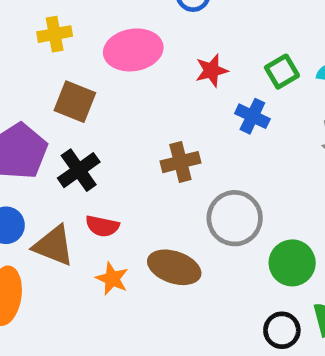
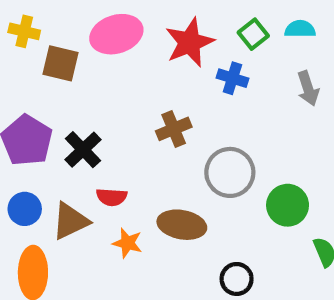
yellow cross: (55, 34) -> (24, 31), moved, turned 32
red star: (212, 70) -> (190, 42), size x1.6
brown square: (75, 102) -> (60, 63), moved
brown triangle: (54, 246) -> (70, 221), turned -39
black circle: (282, 330) -> (237, 279), moved

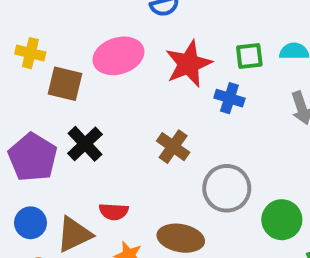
green square: (253, 34) -> (249, 56), turned 32
brown cross: (174, 129) -> (173, 147), turned -32
black cross: (83, 150) -> (85, 144), moved

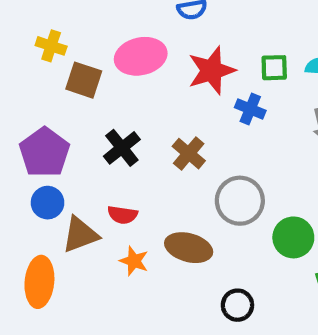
black cross: (85, 144) -> (122, 148), moved
blue circle: (31, 223) -> (48, 203), moved

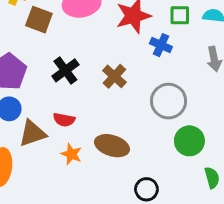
gray circle: (240, 201) -> (169, 101), moved

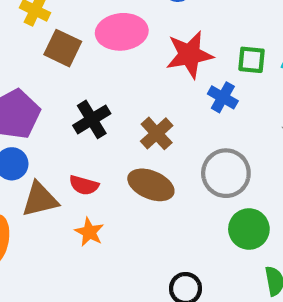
brown ellipse: (112, 146) -> (151, 185), moved

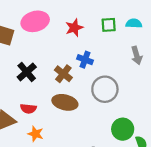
red star: (189, 55) -> (74, 28), size x0.7
blue cross: (223, 97) -> (85, 60), moved
green circle: (249, 229) -> (123, 129), moved

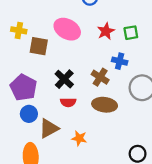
pink ellipse: (35, 21) -> (67, 29), turned 50
green square: (109, 25) -> (131, 33), moved
red semicircle: (28, 109) -> (68, 102), moved

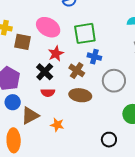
red star: (106, 31) -> (56, 54), moved
green square: (131, 33) -> (85, 33), moved, size x1.6

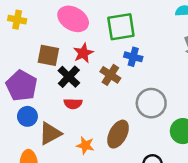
brown square: (22, 42) -> (48, 55), moved
gray circle: (114, 81) -> (151, 103), moved
brown ellipse: (80, 95) -> (118, 134), moved, turned -70

